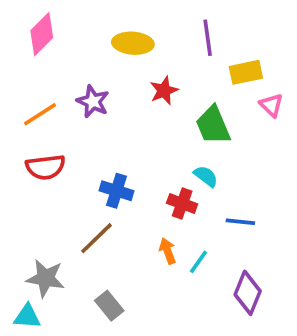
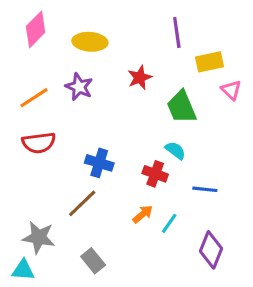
yellow ellipse: (133, 43) -> (90, 42), moved
orange arrow: (168, 251) -> (143, 214), turned 70

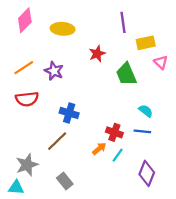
purple star: (79, 87) -> (54, 71), moved
cyan semicircle: (175, 150) -> (146, 111), moved
red cross: (155, 174) -> (114, 132), moved
gray star: (39, 237) -> (27, 165), turned -30

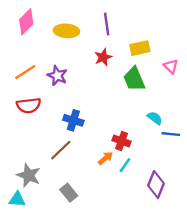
purple line: (123, 22) -> (107, 24), moved
yellow rectangle: (146, 43) -> (140, 48), moved
blue line: (142, 131) -> (171, 134), moved
gray star: (27, 165) -> (29, 175), turned -30

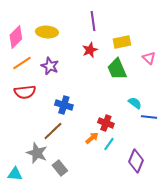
pink diamond: (26, 22) -> (16, 37), moved
yellow ellipse: (66, 31) -> (47, 32), moved
gray star: (29, 175) -> (37, 153), moved

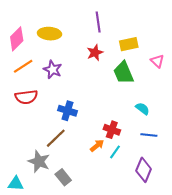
blue line: (149, 117) -> (149, 135), moved

